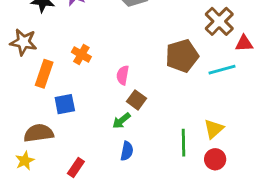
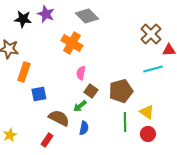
orange cross: (81, 54) -> (72, 43), moved, size x1.5
brown pentagon: (182, 56) -> (121, 91), moved
yellow triangle: (214, 129) -> (147, 112), turned -42
brown semicircle: (39, 133) -> (59, 118), moved, turned 35

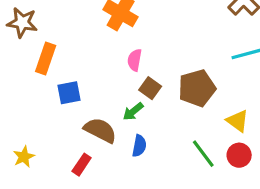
green line: (125, 122) -> (203, 154), moved, turned -36

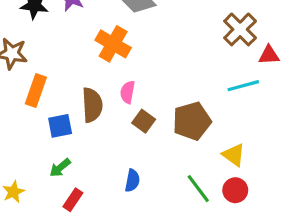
green arrow: (133, 112) -> (60, 168), moved
brown semicircle: (100, 130) -> (92, 105), moved, turned 60

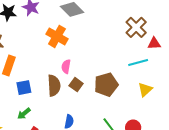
brown semicircle: (92, 105) -> (54, 86), moved
yellow triangle: (234, 155) -> (145, 90), moved, turned 42

